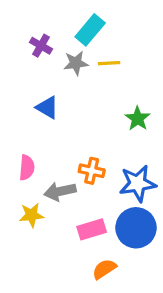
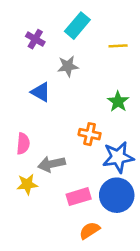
gray star: (76, 63) -> (68, 66), moved
yellow line: (109, 63) -> (118, 46), moved
orange cross: (92, 171) -> (90, 134), moved

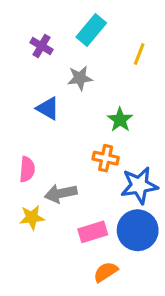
yellow line: (118, 46) -> (139, 54), turned -66
green star: (118, 102) -> (120, 120), moved

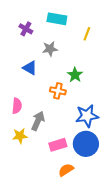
cyan rectangle: (91, 30) -> (57, 19), turned 60
orange cross: (106, 158) -> (58, 91), moved
gray arrow: (61, 193) -> (38, 121), turned 126

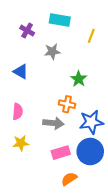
blue triangle: (30, 68) -> (21, 72), moved
orange cross: (58, 91) -> (67, 104), moved
gray arrow: (38, 121) -> (53, 123), moved, turned 72

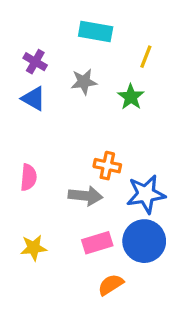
purple cross: (27, 31) -> (35, 62), moved
blue triangle: (21, 72) -> (34, 99), moved
green star: (79, 79) -> (131, 97), moved
yellow star: (21, 143) -> (34, 248), moved

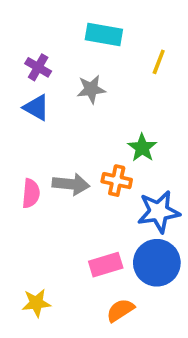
green star: (131, 97) -> (142, 148), moved
gray arrow: (86, 196) -> (71, 184), moved
yellow star: (34, 248) -> (36, 303), moved

